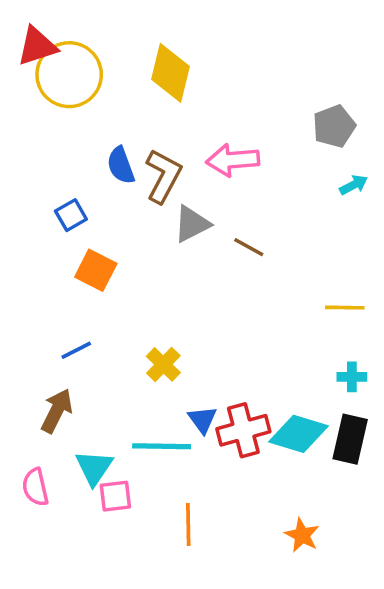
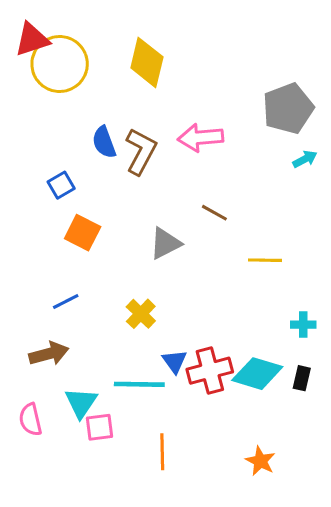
gray pentagon: (334, 126) -> (288, 108), size x1.4
gray triangle: (192, 224) -> (165, 243), moved
yellow line: (345, 308) -> (265, 260), moved
brown arrow: (57, 411) -> (49, 354), turned 48
black rectangle: (350, 439) -> (302, 378), size x0.6

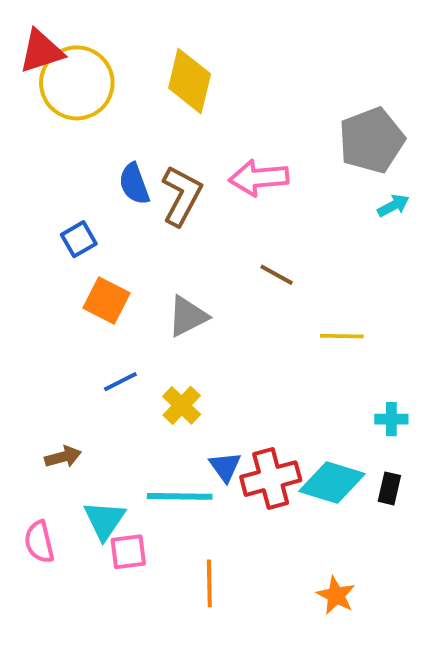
gray triangle: (165, 243) -> (188, 316), moved
blue line: (66, 302) -> (120, 382), moved
brown arrow: (49, 354) -> (63, 457), size x0.7

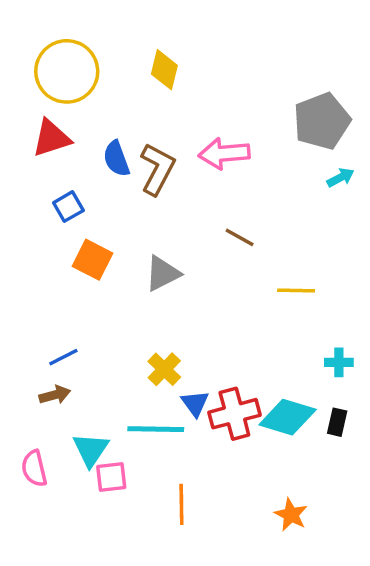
red triangle: (41, 51) -> (51, 138), moved
yellow diamond: (190, 81) -> (164, 70), size x0.7
blue line: (120, 382) -> (63, 357), moved
yellow cross: (182, 405) -> (164, 369), moved

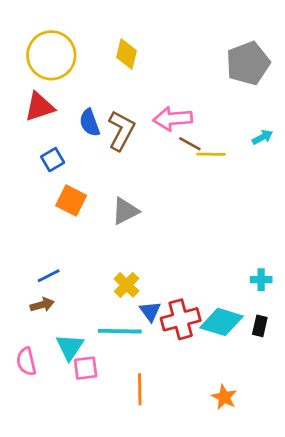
gray pentagon: (322, 121) -> (248, 63), moved
brown line: (240, 237) -> (190, 144), moved
yellow line: (296, 290) -> (211, 154), moved

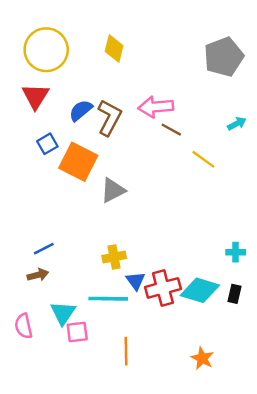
red triangle: (39, 107) -> (35, 96), turned -40
blue semicircle: (90, 123) -> (81, 110), turned 70
yellow line: (211, 154) -> (203, 159), moved, turned 35
orange square: (71, 200) -> (78, 162), moved, size x1.4
yellow cross: (127, 285) -> (114, 257), turned 35

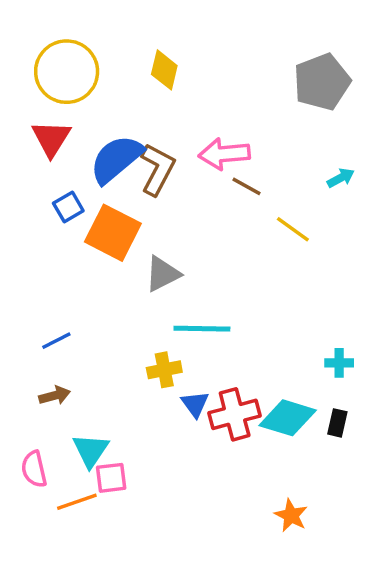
blue semicircle: (81, 110) -> (116, 159), size x1.6
blue line: (44, 249) -> (56, 341), moved
cyan line: (108, 299) -> (202, 329), moved
orange line: (126, 351) -> (77, 502), moved, turned 72

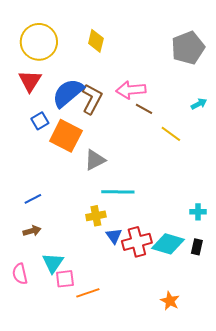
orange line: (77, 502) -> (88, 293), moved

